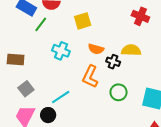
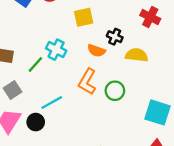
green line: (41, 24) -> (35, 65), moved
black cross: (113, 62) -> (115, 37), moved
green circle: (119, 92) -> (115, 91), moved

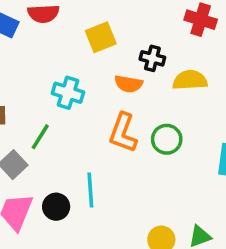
green line: (35, 65) -> (40, 137), moved
cyan line: (52, 102) -> (90, 190), moved, turned -55

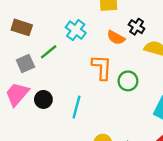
orange L-shape: (123, 133) -> (102, 67), turned 144
cyan line: (90, 190) -> (76, 107), moved

